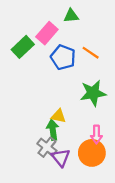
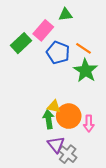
green star: (93, 93) -> (86, 71), moved, turned -30
gray cross: (47, 147) -> (68, 154), moved
orange circle: (92, 153) -> (69, 116), moved

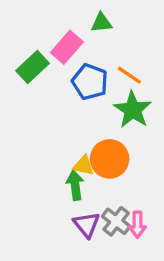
orange circle: (69, 116) -> (110, 159), moved
pink arrow: (89, 123) -> (137, 225), moved
gray cross: (68, 154) -> (116, 221), moved

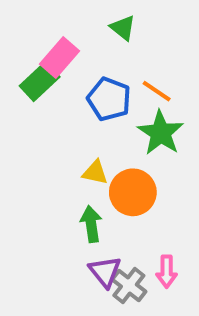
green triangle: (101, 23) -> (123, 28), turned 45
pink rectangle: (67, 47) -> (59, 57), moved
yellow triangle: (83, 165) -> (95, 172), moved
gray cross: (116, 221) -> (129, 286), moved

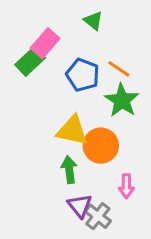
yellow triangle: (95, 172) -> (72, 130), size x1.6
pink arrow: (167, 272) -> (126, 186), moved

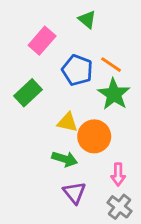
green rectangle: (30, 61) -> (28, 93), moved
yellow triangle: (72, 130) -> (67, 122), size x0.7
green arrow: (69, 170) -> (65, 159), turned 115
gray cross: (98, 216) -> (120, 207), moved

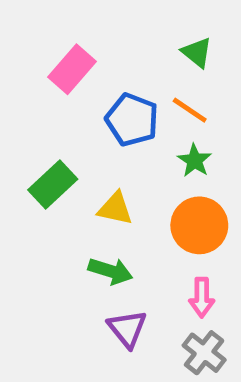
green triangle: (87, 19) -> (197, 52), moved
green rectangle: (28, 93) -> (53, 185), moved
green star: (114, 94) -> (194, 161), size x0.6
orange circle: (94, 136) -> (199, 225), moved

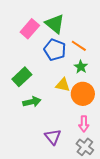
green triangle: (197, 52) -> (55, 24), moved, size x1.5
yellow triangle: (115, 209) -> (63, 85), moved
green arrow: (110, 271) -> (32, 102), moved, turned -30

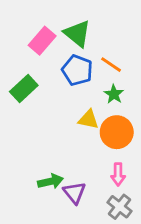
green rectangle: (22, 77) -> (24, 89), moved
green arrow: (32, 102) -> (51, 181), moved

